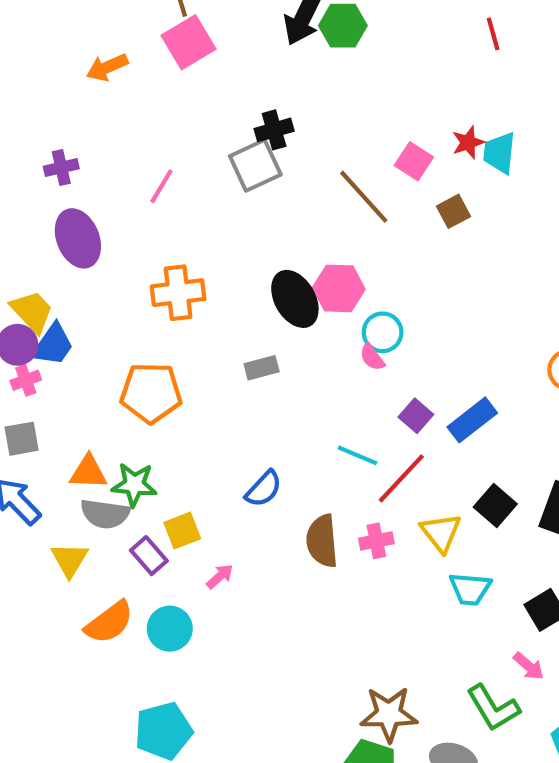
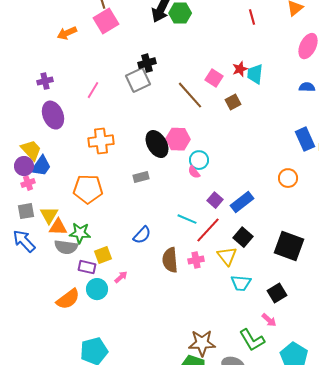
black square: (495, 505) -> (243, 237), moved
purple rectangle: (149, 556) -> (87, 267), turned -36
yellow triangle: (70, 560) -> (49, 215), moved
cyan circle: (170, 629) -> (97, 289), moved

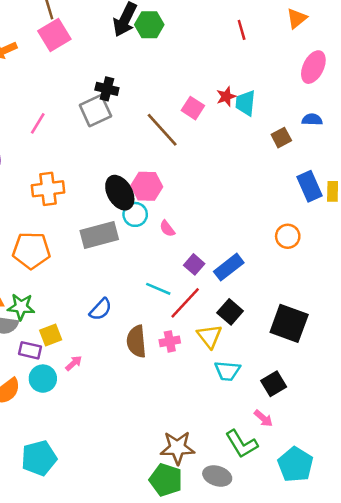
black cross: (147, 63) -> (107, 89), turned 30
brown square: (233, 102) -> (281, 138), moved
cyan circle: (199, 160) -> (135, 214), moved
gray rectangle: (141, 177) -> (99, 235), size x1.8

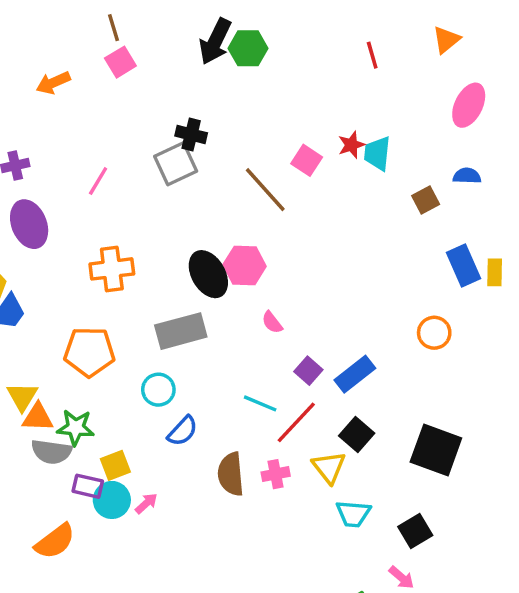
pink square: (54, 35) -> (120, 62), size x0.7
cyan circle: (135, 214) -> (158, 390), moved
cyan circle: (43, 379) -> (112, 500), moved

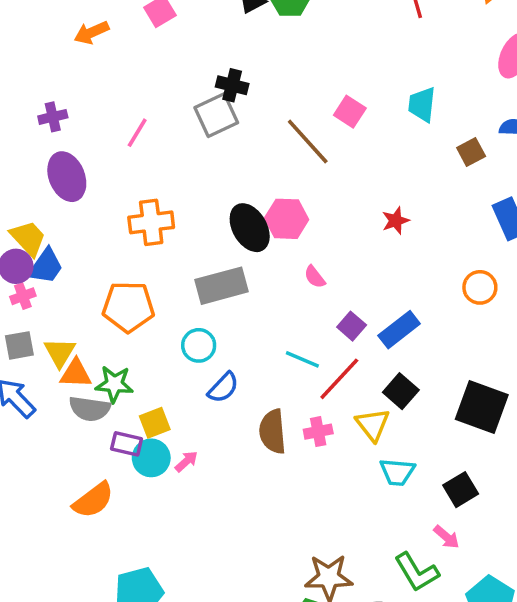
red star: (351, 145) -> (396, 221), moved

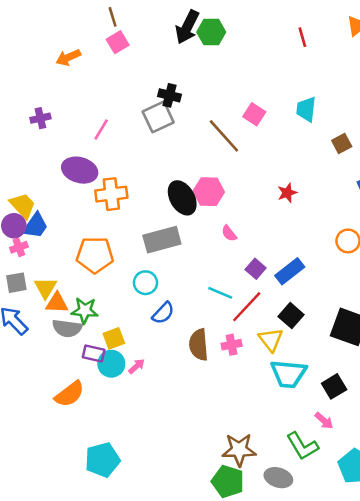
purple ellipse: (67, 177) -> (80, 170), moved, turned -52
cyan trapezoid: (397, 472) -> (288, 374), size x1.4

